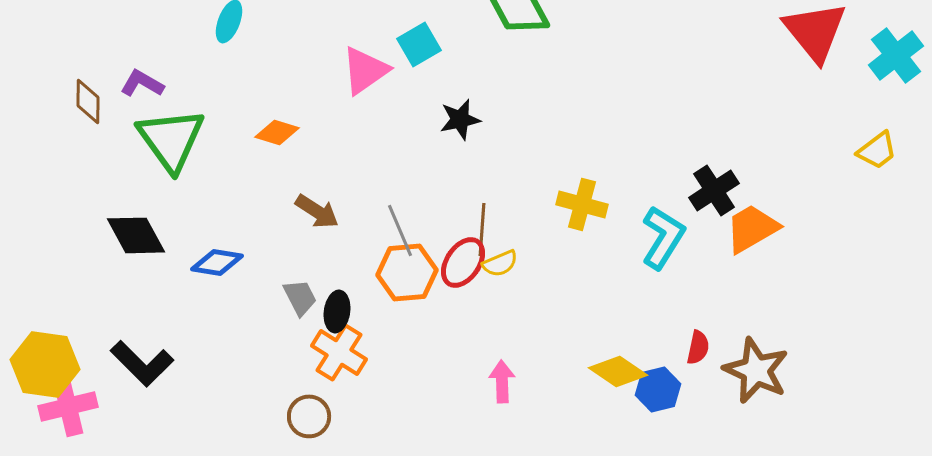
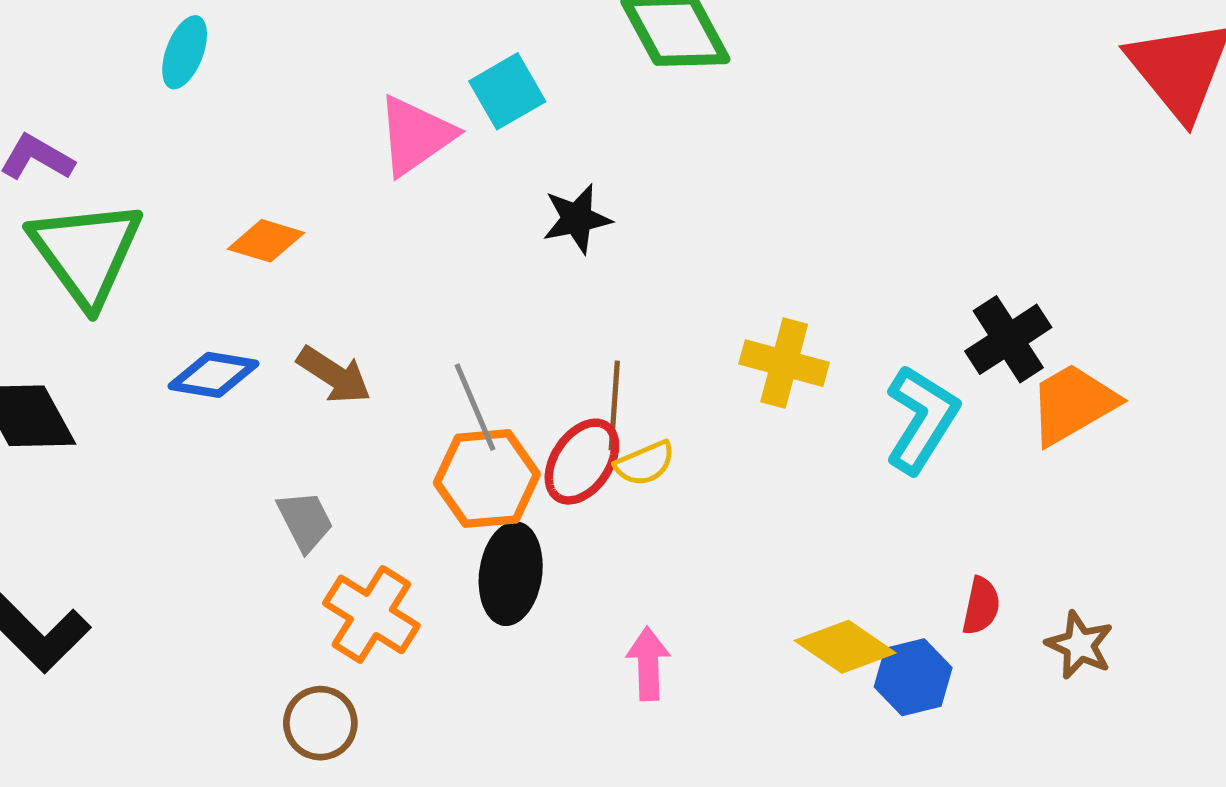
blue diamond: (217, 262) -> (213, 375), moved
black ellipse: (337, 311) -> (511, 574), moved, size x1.4
brown star: (756, 370) -> (1080, 645), size x0.6

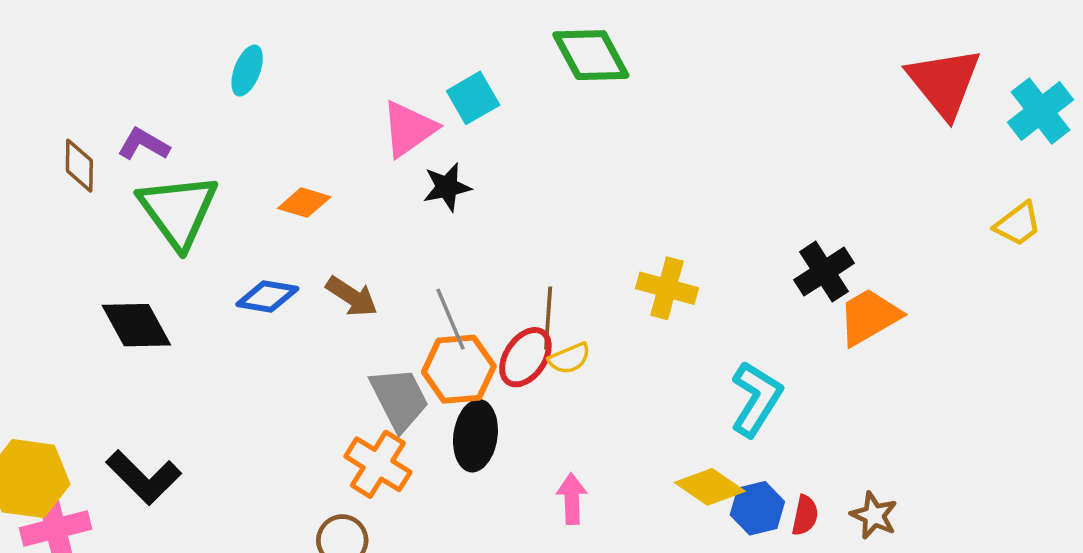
black star: (577, 219) -> (447, 187), moved
cyan L-shape: (922, 419) -> (756, 399), moved
gray trapezoid: (305, 521) -> (399, 399), moved, size x1.5
red semicircle: (981, 606) -> (805, 515), moved
brown star: (1080, 645) -> (874, 515), moved

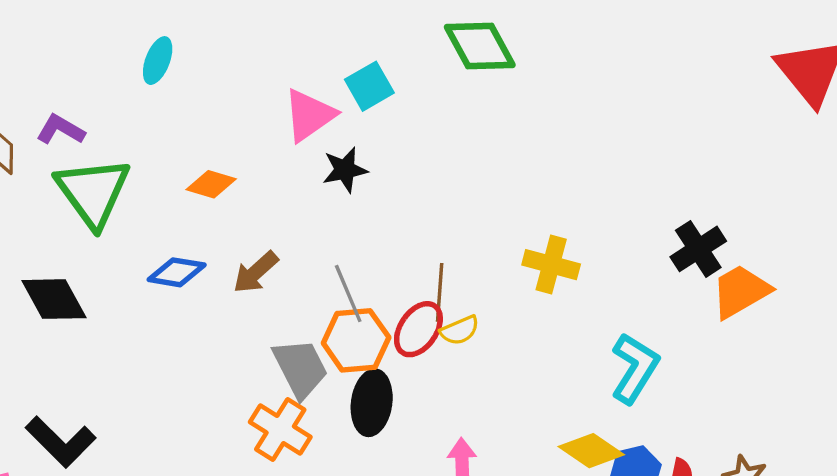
brown arrow: (352, 297) -> (256, 272), turned 105

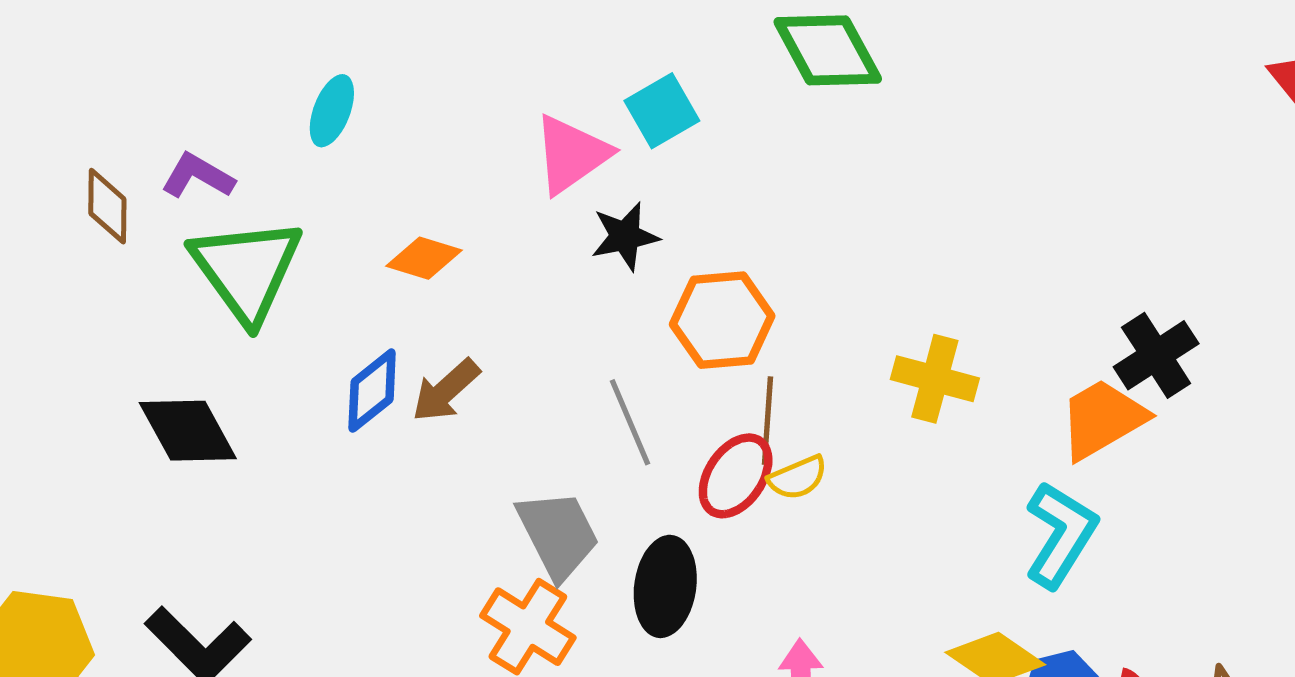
cyan ellipse: (158, 61) -> (332, 111), moved
blue diamond: (177, 272) -> (372, 390), turned -48
brown arrow: (256, 272) -> (446, 390), moved
orange trapezoid: (741, 291) -> (1102, 419), moved
orange hexagon: (356, 340) -> (722, 320), moved

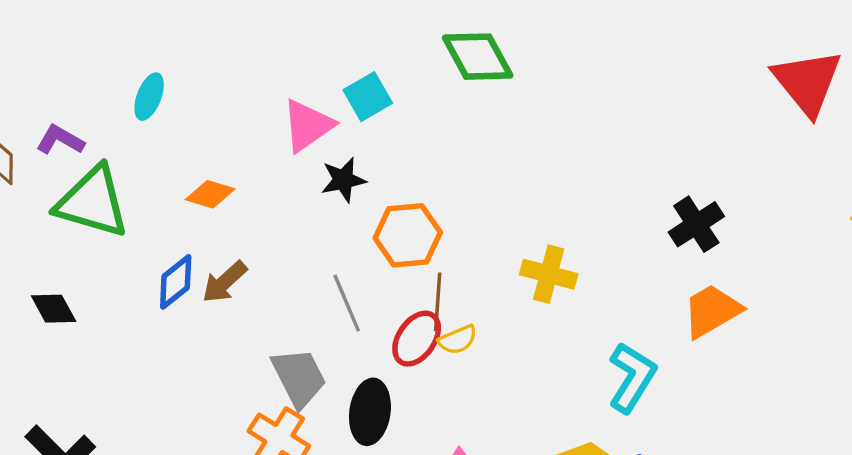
green triangle: (246, 270) -> (92, 202), turned -38
black cross: (1156, 355) -> (696, 224), moved
orange trapezoid: (1102, 419) -> (712, 311), moved
black diamond: (188, 431) -> (54, 309), size x0.7

